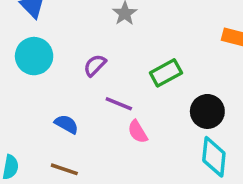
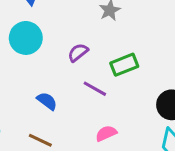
green rectangle: (166, 73) -> (124, 65), moved
pink semicircle: (138, 132) -> (106, 133), moved, turned 90

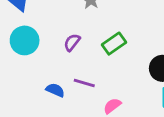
purple line: (95, 89) -> (84, 83), moved

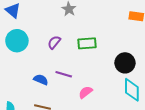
green rectangle: (114, 44) -> (87, 43), turned 30

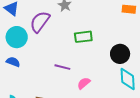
purple semicircle: (54, 42) -> (40, 22), moved, size x1.6
blue semicircle: (41, 80) -> (13, 62), moved

